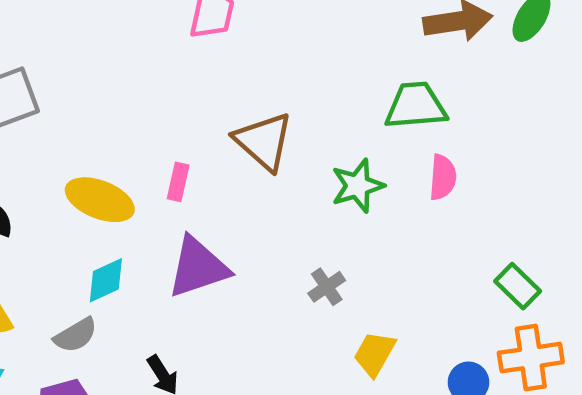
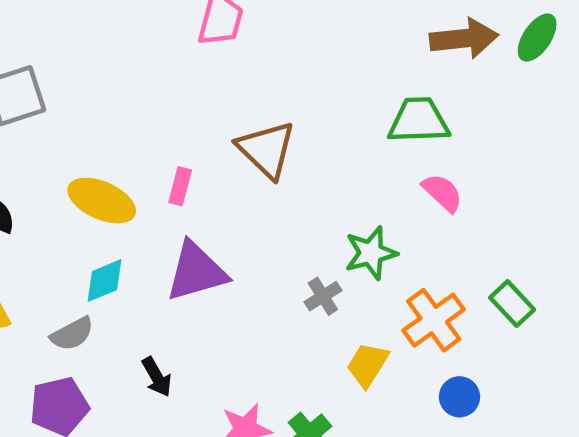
pink semicircle: (443, 177) -> (442, 193), turned -54
green star: (358, 186) -> (371, 253), moved
orange cross: (531, 358) -> (434, 320), moved, turned -30

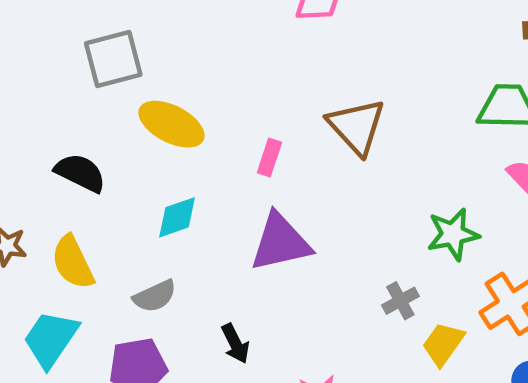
yellow ellipse: (102, 201) -> (171, 124), moved
cyan diamond: (104, 281) -> (177, 217), moved
gray cross: (323, 296) -> (400, 301), moved

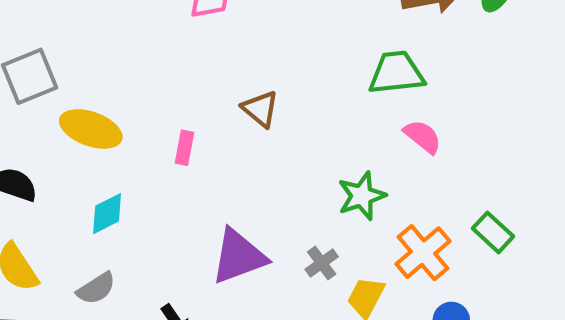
brown triangle: (356, 126) -> (260, 109), size x0.7
purple triangle: (280, 242) -> (239, 256), moved

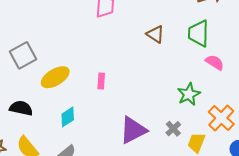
green trapezoid: (396, 73) -> (199, 33), turned -76
brown triangle: (260, 109) -> (155, 34), moved
yellow ellipse: (91, 129) -> (55, 77), turned -44

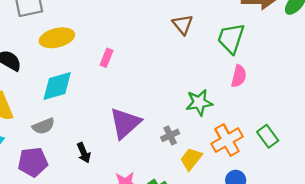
pink semicircle: (215, 62) -> (239, 76), turned 54
cyan diamond: (68, 117) -> (57, 86), size x1.4
purple triangle: (133, 130) -> (125, 123), turned -32

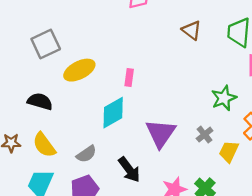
cyan diamond: (57, 86) -> (113, 113), moved
black arrow: (84, 153) -> (129, 170), size x1.4

